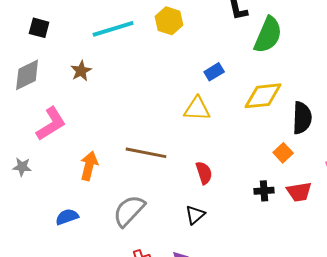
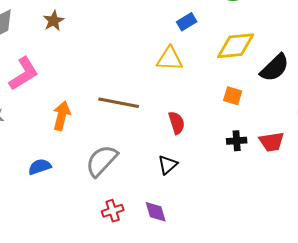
black semicircle: (302, 118) -> (275, 68), turned 44
orange square: (283, 153) -> (233, 96), moved, turned -30

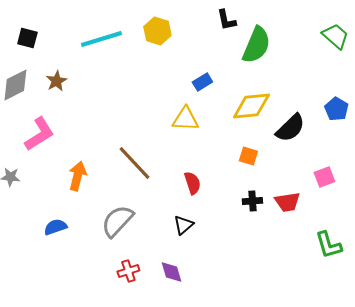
brown star: (54, 21) -> (56, 81), moved
brown line: (119, 103) -> (134, 163), turned 36

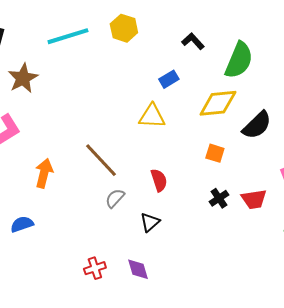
black L-shape: (226, 20) -> (193, 41), moved, turned 150
green semicircle: (256, 45) -> (239, 60), moved
brown star: (56, 81) -> (23, 78), size x1.4
black cross: (252, 201) -> (219, 198), turned -30
gray semicircle: (117, 221) -> (115, 198), moved, size x0.6

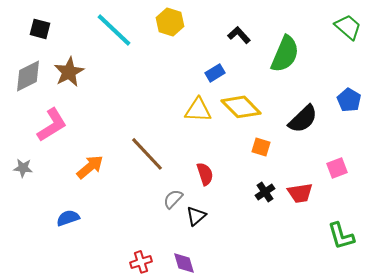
cyan line: (68, 36) -> (114, 30), turned 60
yellow diamond: (218, 103) -> (241, 107), moved, turned 51
orange arrow: (44, 173) -> (90, 167), turned 36
gray semicircle: (115, 198) -> (173, 199), moved

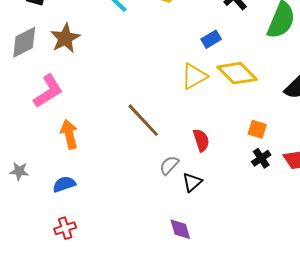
yellow triangle: (198, 110) -> (194, 76), turned -32
orange square: (261, 147) -> (257, 129), moved
orange arrow: (90, 167) -> (69, 134), moved, turned -64
gray star: (23, 168) -> (19, 171), moved
red cross: (141, 262) -> (65, 228), moved

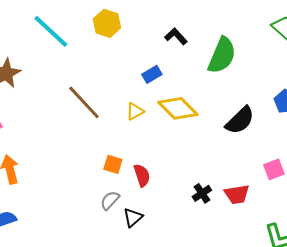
yellow triangle: (194, 76) -> (135, 111), size x0.7
brown line: (143, 120) -> (84, 102), moved
orange square: (257, 129) -> (113, 164), moved

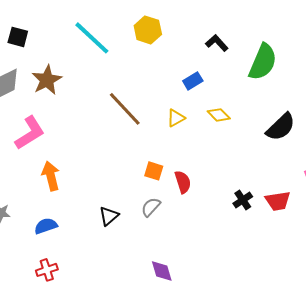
yellow diamond: (178, 108) -> (219, 115), size x0.6
black triangle: (133, 217) -> (109, 216), moved

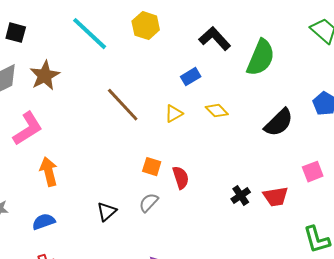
black L-shape: (217, 43) -> (215, 39), size x1.4

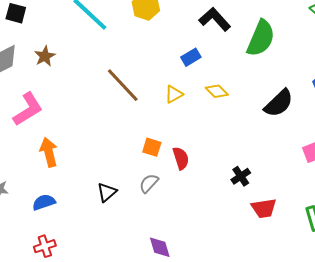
brown star: (45, 76) -> (45, 56), size x0.7
red trapezoid: (276, 197) -> (264, 208), moved

